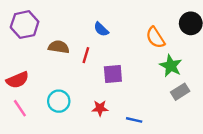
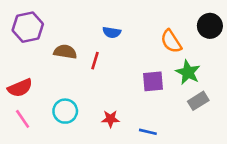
blue semicircle: (101, 29) -> (112, 32), turned -35
purple square: (113, 74) -> (153, 81), moved

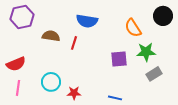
blue semicircle: (112, 32) -> (87, 21), size x1.5
green star: (188, 72) -> (146, 52), turned -30
pink line: (23, 119) -> (18, 88), turned 42
red star: (110, 119) -> (74, 93), moved

